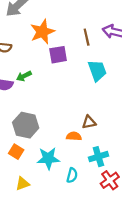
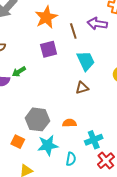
orange star: (42, 32) -> (46, 17), moved
brown triangle: (89, 122) -> (82, 88), moved
gray hexagon: (26, 125) -> (37, 119), moved

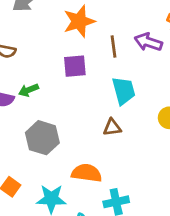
gray hexagon: (37, 119) -> (42, 138), moved
orange semicircle: (69, 123) -> (87, 173), size x1.5

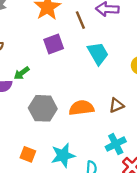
brown triangle: (112, 127) -> (116, 105), moved
orange semicircle: (87, 173) -> (81, 108), moved

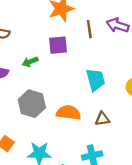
cyan trapezoid: (98, 53) -> (96, 80), moved
green arrow: (22, 73) -> (30, 62), moved

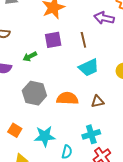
brown line: (89, 29) -> (83, 40), moved
cyan trapezoid: (96, 80) -> (89, 67), turned 85

